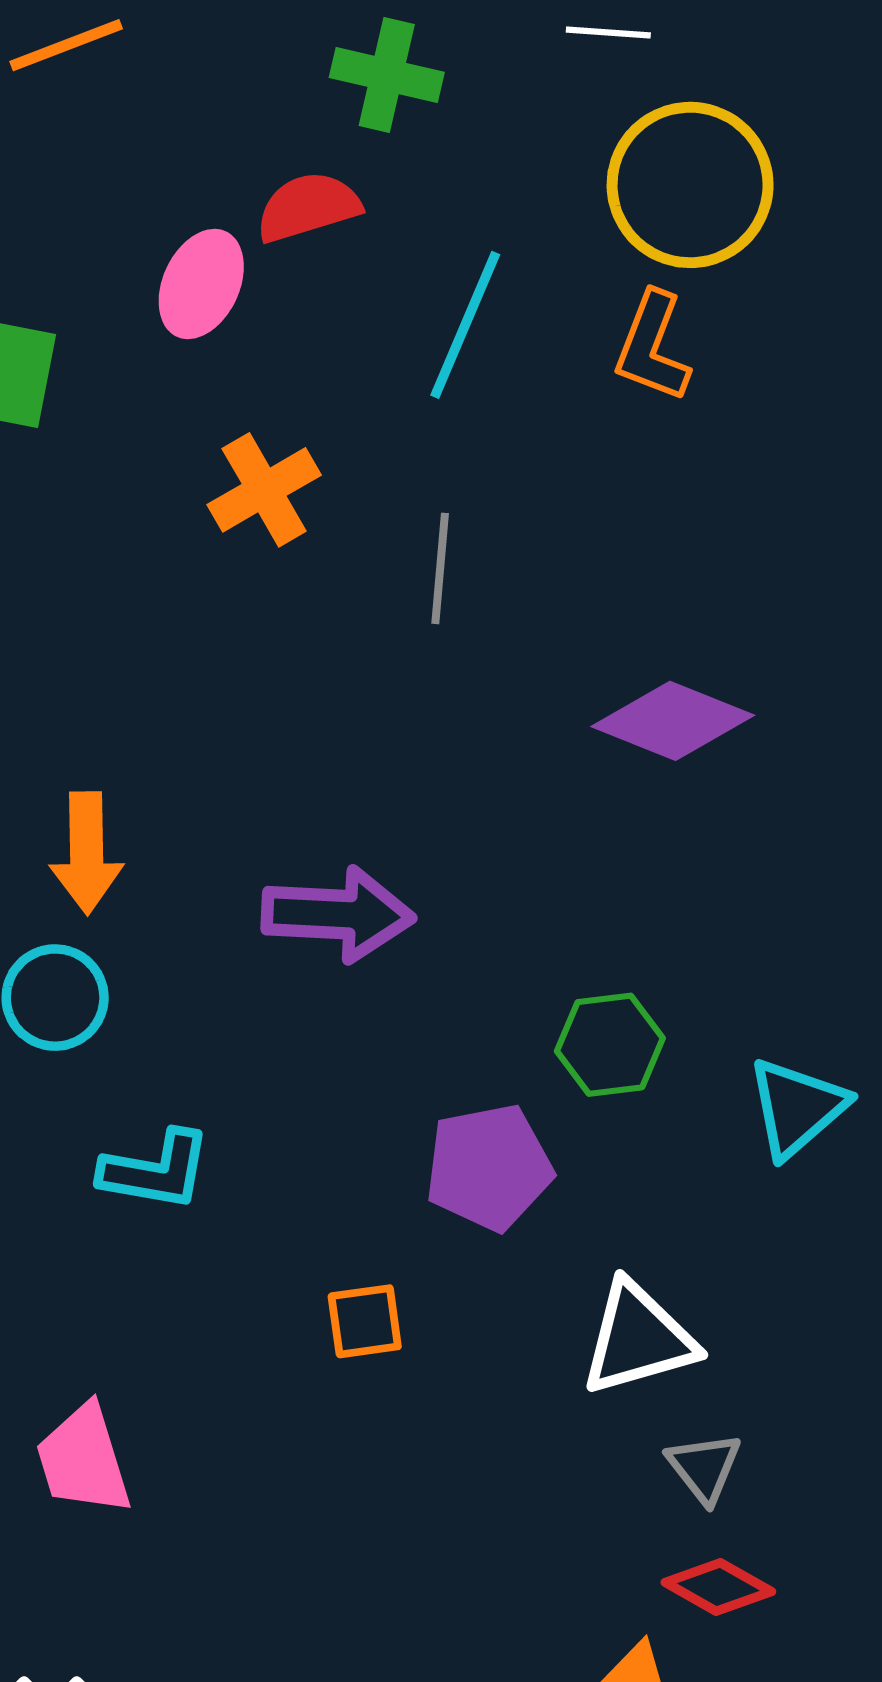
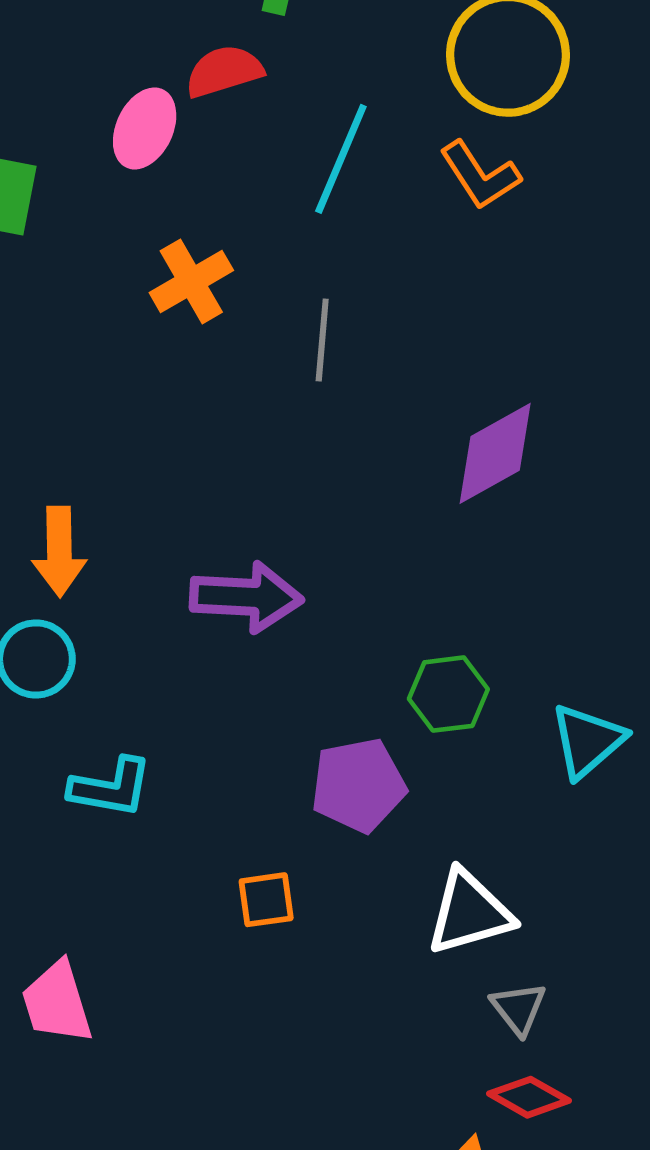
orange L-shape: (652, 347) -> (480, 175), turned -54
purple diamond: (673, 721) -> (495, 453), turned -51

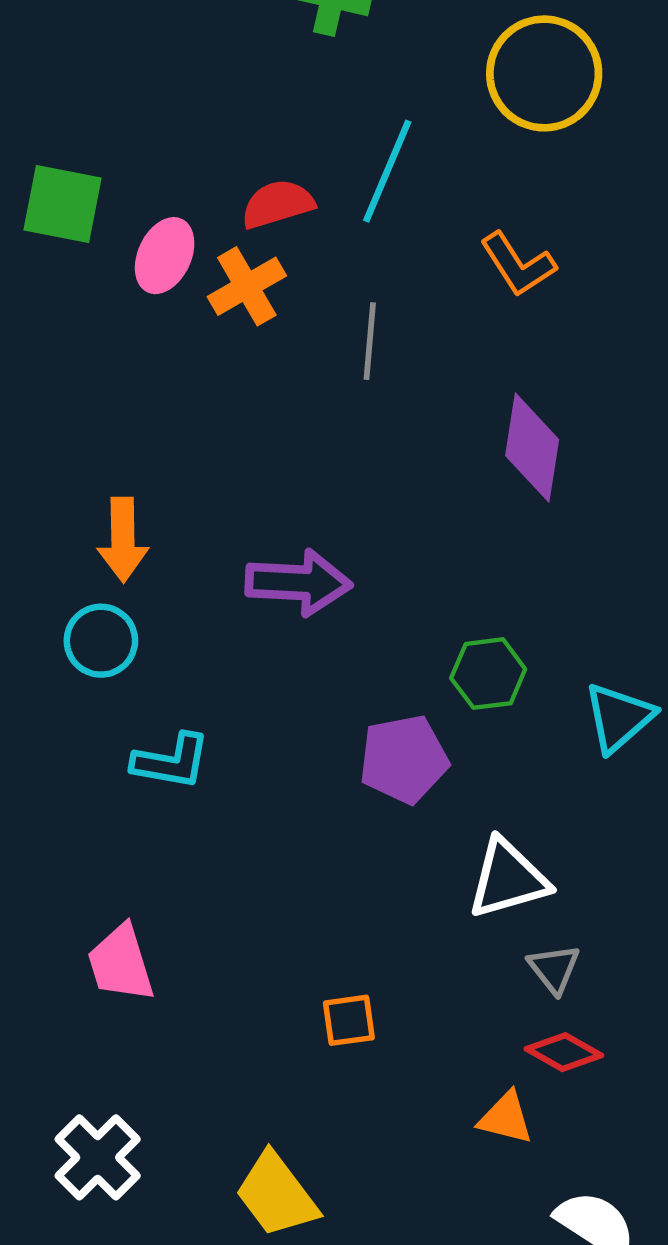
red semicircle: (224, 71) -> (278, 204), moved
pink ellipse: (145, 128) -> (165, 256), moved
orange L-shape: (480, 175) -> (518, 264), moved
purple diamond: (495, 453) -> (532, 448), turned -52
orange square: (266, 900) -> (349, 1020), moved

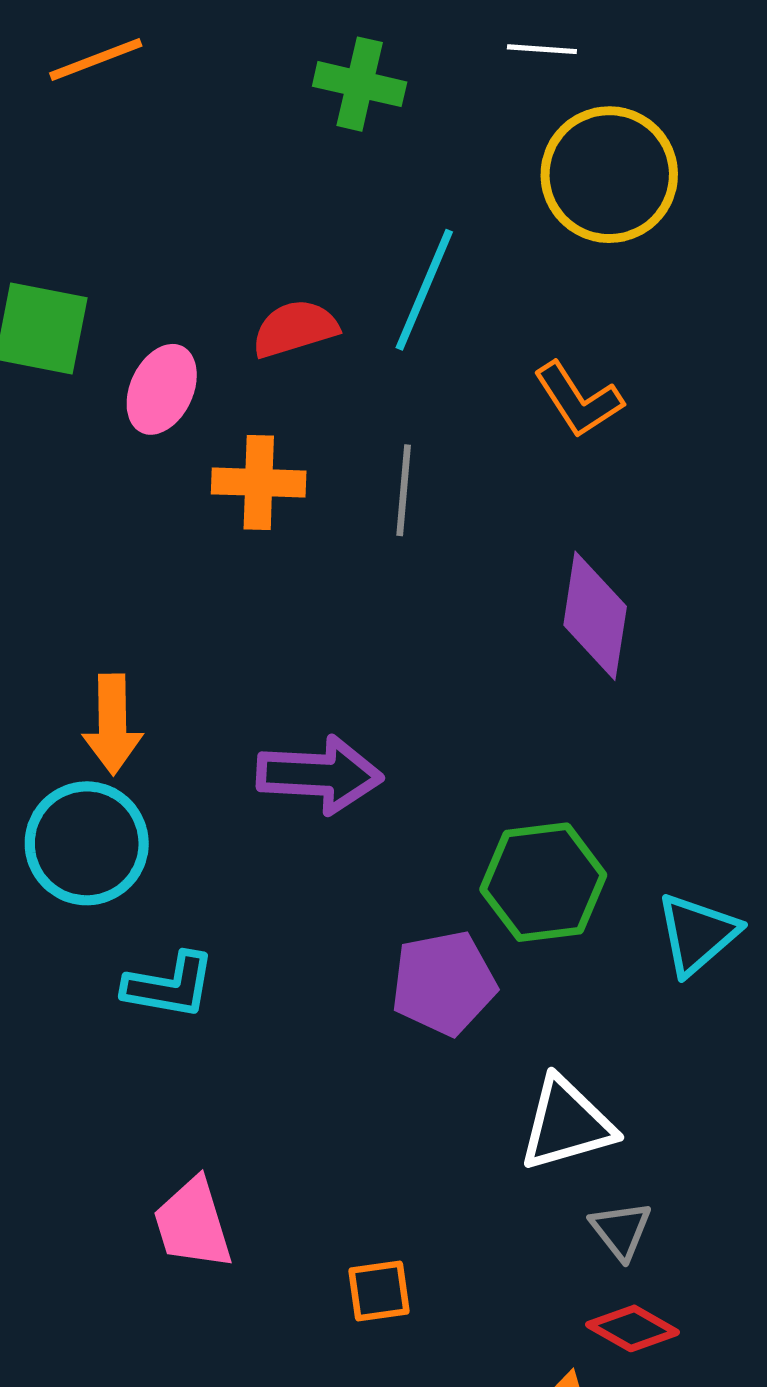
orange cross: (247, 286) -> (259, 482), moved, turned 32
cyan circle: (101, 641) -> (87, 843), size x1.4
green hexagon: (488, 674) -> (543, 882), size x1.4
pink trapezoid: (121, 963) -> (193, 1224), moved

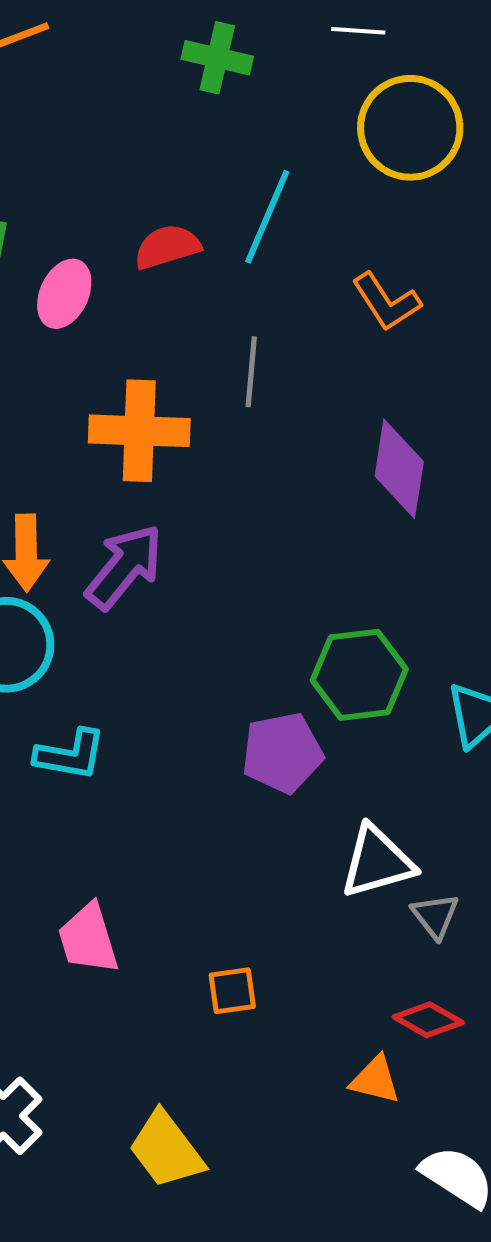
orange cross: (259, 482) -> (139, 431), moved, size x1.4
purple arrow: (319, 775) -> (124, 567), moved, turned -54
gray triangle: (621, 1230) -> (435, 916), moved

